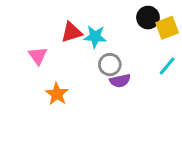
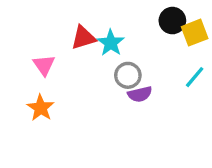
cyan star: (95, 37) -> (111, 43), turned 30
orange star: (57, 94) -> (41, 108), moved

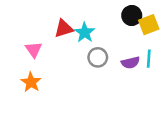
cyan line: (195, 77) -> (149, 59), turned -36
purple semicircle: (140, 94) -> (130, 63), moved

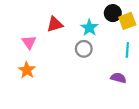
cyan star: (85, 33) -> (89, 28), moved
purple semicircle: (130, 63) -> (118, 78), moved, turned -152

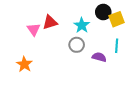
pink triangle: (29, 42) -> (34, 29), moved
purple semicircle: (118, 78) -> (99, 57), moved

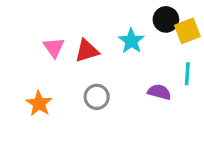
red triangle: (50, 22) -> (87, 51), moved
gray circle: (77, 45) -> (97, 97), moved

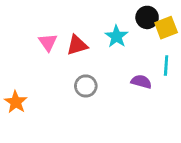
orange star: (39, 103) -> (16, 102), moved

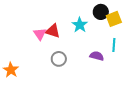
pink triangle: (48, 42) -> (40, 34), moved
red triangle: (77, 45) -> (53, 31), turned 35

